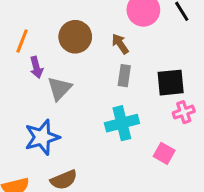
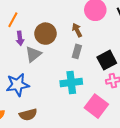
brown circle: (75, 37) -> (45, 34), moved
black square: (171, 83) -> (107, 60), turned -30
pink square: (164, 153) -> (96, 106), size x1.6

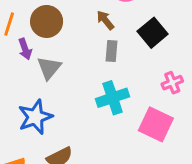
brown circle: (45, 34) -> (47, 21), moved
black square: (107, 60) -> (153, 33), moved

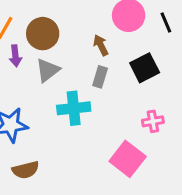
gray triangle: (49, 68) -> (48, 70), moved
cyan cross: (113, 98) -> (74, 108), moved

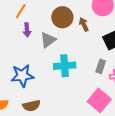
brown circle: (43, 34) -> (62, 17), moved
gray rectangle: (100, 77) -> (101, 66), moved

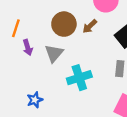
brown arrow: (84, 24) -> (90, 26), turned -96
blue star: (22, 76) -> (35, 100), size x0.6

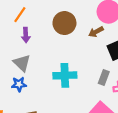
brown arrow: (90, 26) -> (96, 32), moved
gray triangle: (54, 53) -> (22, 63), moved, turned -42

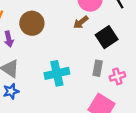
brown circle: (64, 23) -> (32, 23), moved

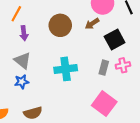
brown circle: (32, 23) -> (60, 25), moved
pink cross: (117, 76) -> (123, 65), moved

